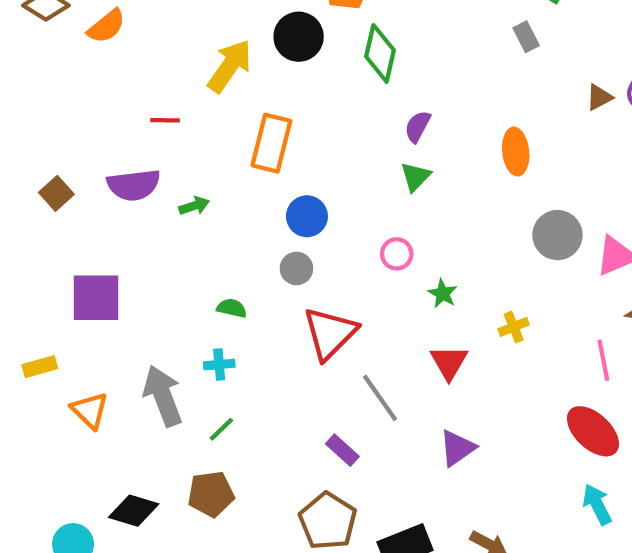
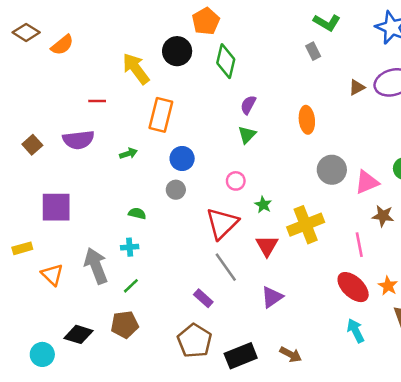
yellow arrow: (230, 66) -> (136, 69), turned -72
green arrow: (194, 206) -> (128, 154), moved
yellow cross: (514, 327) -> (306, 225), size x2.0
red triangle: (330, 333) -> (222, 223), moved

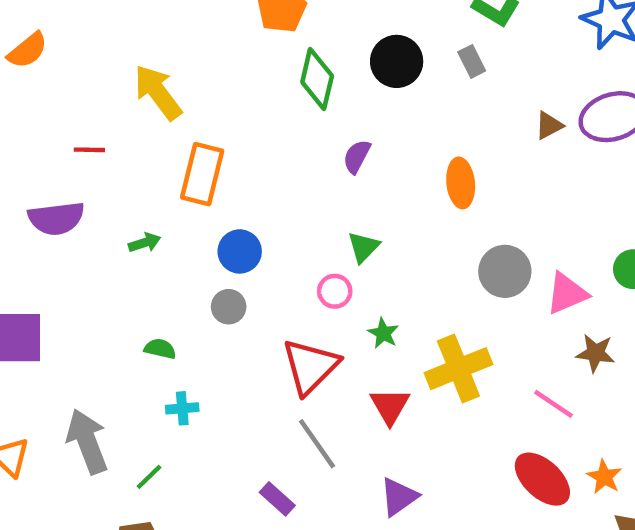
black circle: (177, 51) -> (397, 61), moved
green triangle: (247, 135) -> (363, 247), moved
pink line: (359, 245) -> (553, 404), turned -45
cyan cross: (130, 247) -> (182, 408), moved

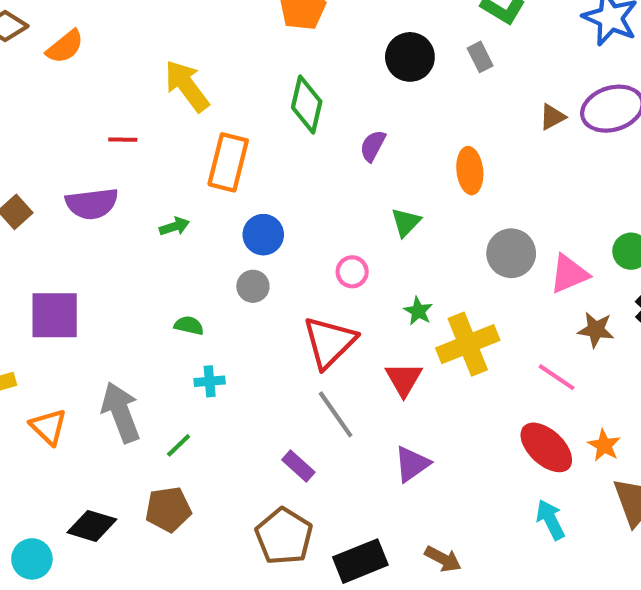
green diamond: (317, 79) -> (307, 105), moved
green triangle: (363, 247) -> (406, 222), moved
green star: (383, 333) -> (418, 311), moved

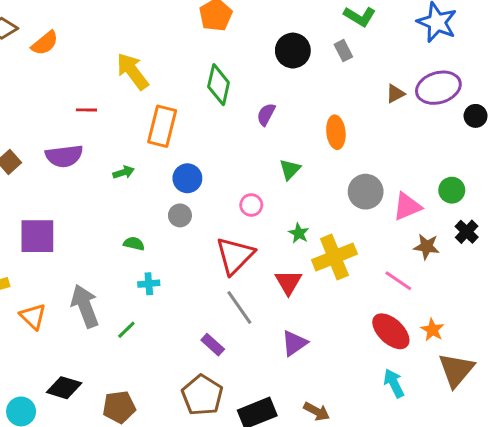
brown pentagon: (168, 509) -> (119, 407), moved

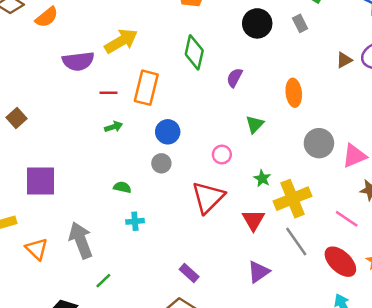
yellow arrow: (132, 71) -> (121, 41), turned 96
red line: (86, 110) -> (108, 93), moved
purple semicircle: (64, 156) -> (78, 61), moved
gray line: (239, 307) -> (296, 241), moved
green line: (126, 330) -> (103, 281), moved

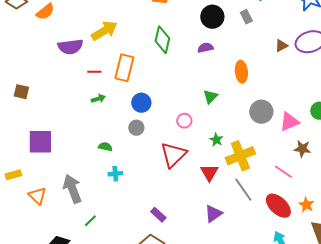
purple semicircle: (235, 78) -> (205, 48), moved, turned 49
brown square: (16, 118) -> (21, 92), turned -35

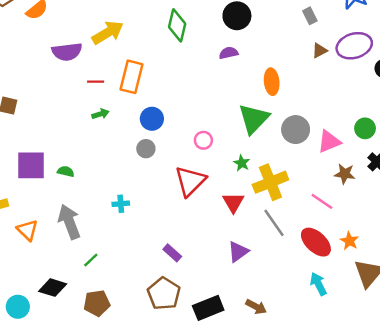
gray rectangle: (246, 17) -> (310, 16), moved
green diamond: (162, 40) -> (177, 25), moved
green triangle: (210, 97) -> (254, 119), moved, size x1.8
green semicircle: (105, 147) -> (66, 171), moved

